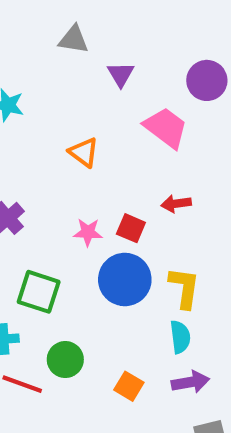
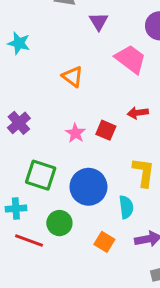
pink star: (88, 232) -> (75, 133), turned 30
blue circle: (125, 279) -> (88, 187), moved
cyan semicircle: (180, 337) -> (126, 207), moved

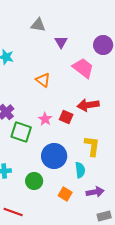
red arrow: (138, 113) -> (88, 105), size x1.5
green square: (41, 175) -> (21, 132), moved
red line: (29, 240) -> (13, 212), moved

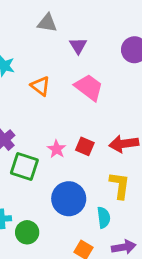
pink trapezoid: (83, 68) -> (89, 87), moved
orange triangle: (43, 80) -> (41, 86), moved
red arrow: (88, 105) -> (124, 144), moved
green circle: (34, 181) -> (27, 232), moved

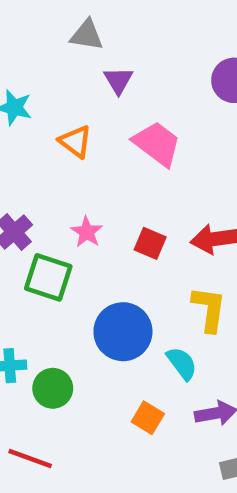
purple triangle: (78, 46) -> (118, 80), moved
pink star: (57, 149) -> (87, 232), moved
cyan semicircle: (104, 218) -> (182, 363), turned -30

